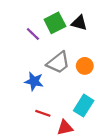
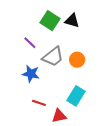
green square: (55, 23) -> (50, 21), turned -30
purple line: (33, 34) -> (30, 43), moved

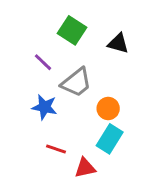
black triangle: (72, 21) -> (118, 43), moved
orange circle: (77, 60) -> (108, 108), moved

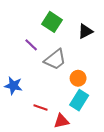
black triangle: (118, 43) -> (85, 31), turned -42
blue star: (44, 107) -> (13, 86), moved

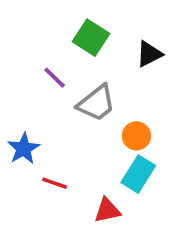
blue star: (13, 86) -> (24, 149), turned 30
red line: (41, 107) -> (55, 183), moved

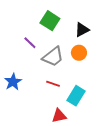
orange circle: (136, 136) -> (79, 53), moved
red line: (55, 183) -> (53, 84), moved

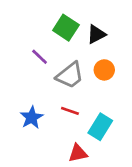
black triangle: (82, 30) -> (96, 34), moved
blue star: (13, 82) -> (32, 117), moved

